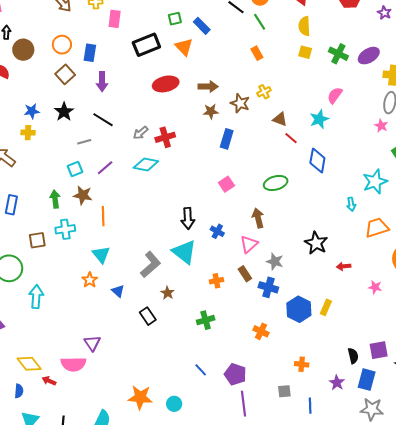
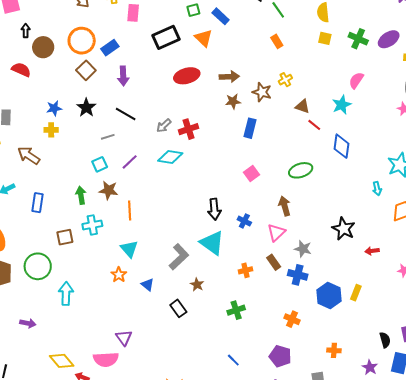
orange circle: (62, 45) -> (82, 41), size x1.4
blue rectangle: (90, 53) -> (110, 48), turned 48
purple pentagon: (235, 374) -> (280, 356), moved

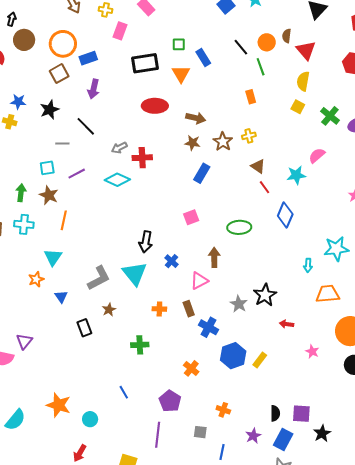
gray star: (303, 249) -> (239, 304), moved

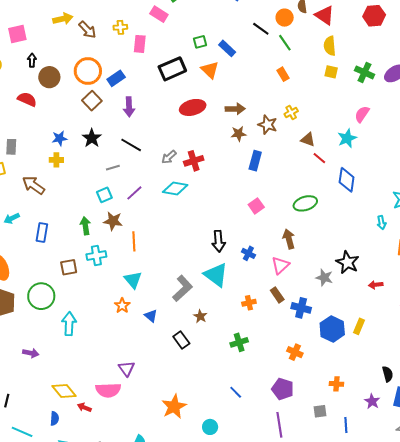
orange star: (59, 405) -> (174, 407), moved, turned -30

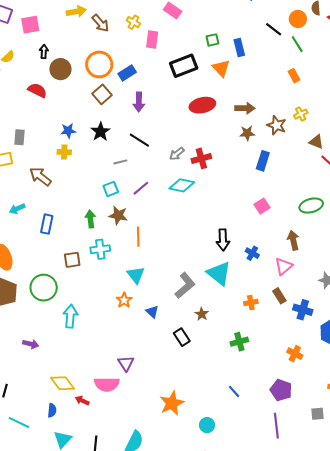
yellow cross: (120, 27) -> (133, 22), turned 32
blue rectangle: (227, 48) -> (239, 47), turned 30

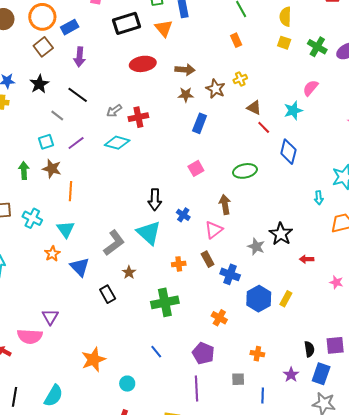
gray line: (120, 162) -> (57, 115), turned 48
cyan cross: (100, 249) -> (32, 218), moved, turned 30
blue triangle: (152, 312) -> (80, 267), size x1.5
green cross: (239, 342) -> (165, 302), size x1.5

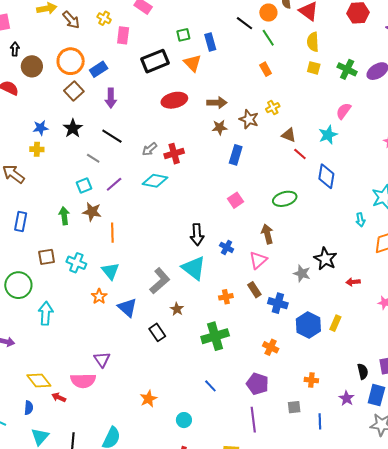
orange star: (94, 360) -> (148, 399), size x0.7

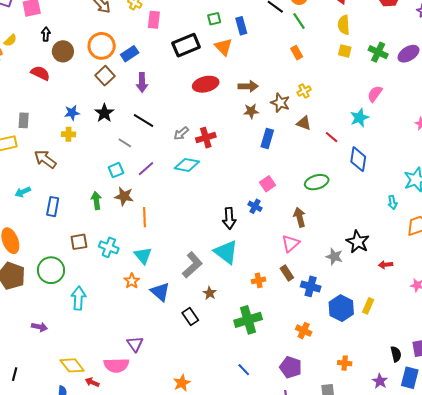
brown triangle: (289, 135) -> (304, 123), moved
blue cross: (227, 247) -> (255, 206), moved

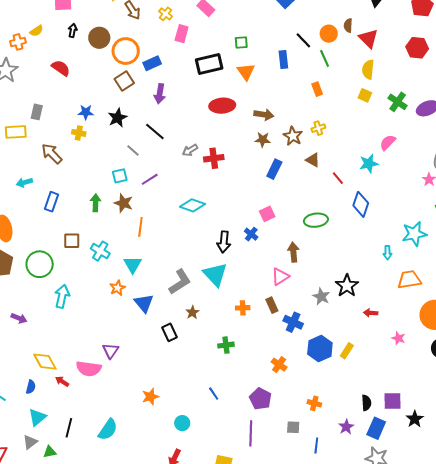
blue rectangle: (241, 26) -> (283, 59), moved
brown circle: (63, 51) -> (99, 38), moved
cyan diamond: (187, 165) -> (192, 205), moved
green cross: (248, 320) -> (226, 345), size x0.6

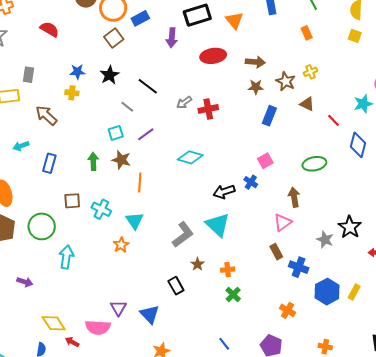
purple arrow: (160, 94) -> (172, 38), moved
black arrow: (224, 242) -> (224, 192), turned 70
blue triangle: (144, 303) -> (150, 314), moved
orange cross: (243, 308) -> (228, 270), moved
green cross: (226, 345) -> (233, 295), turned -35

